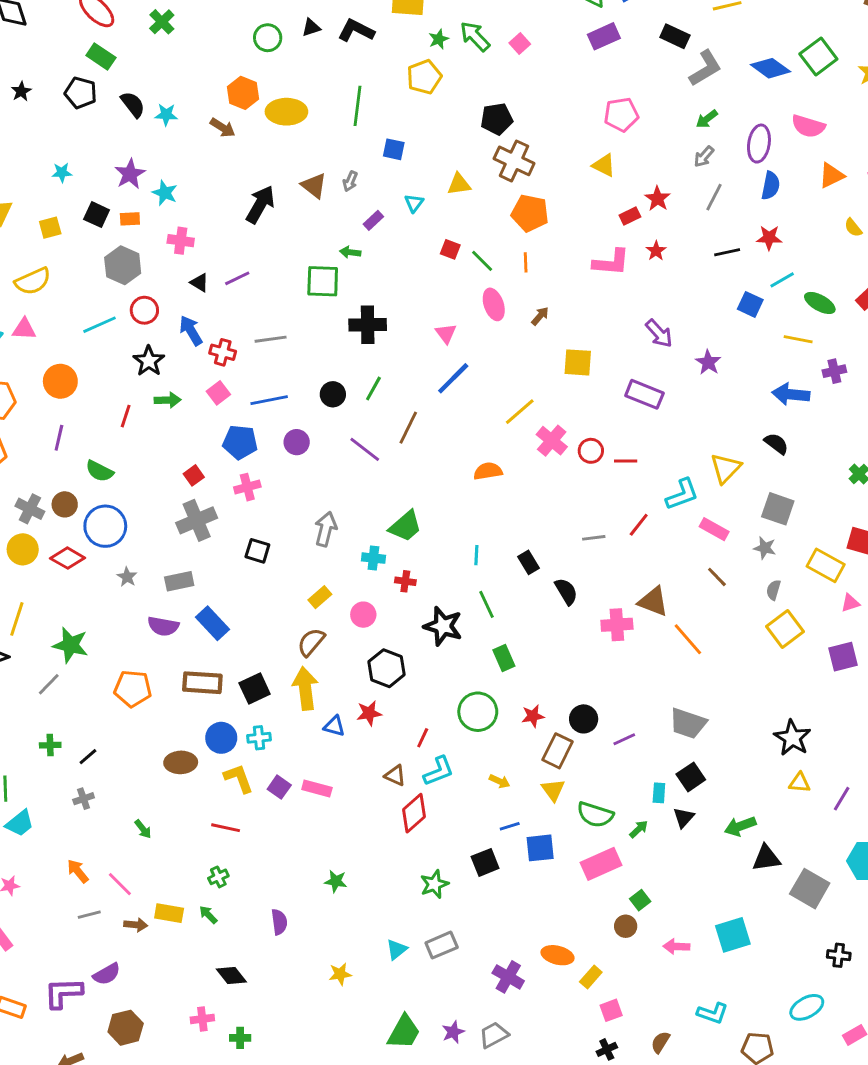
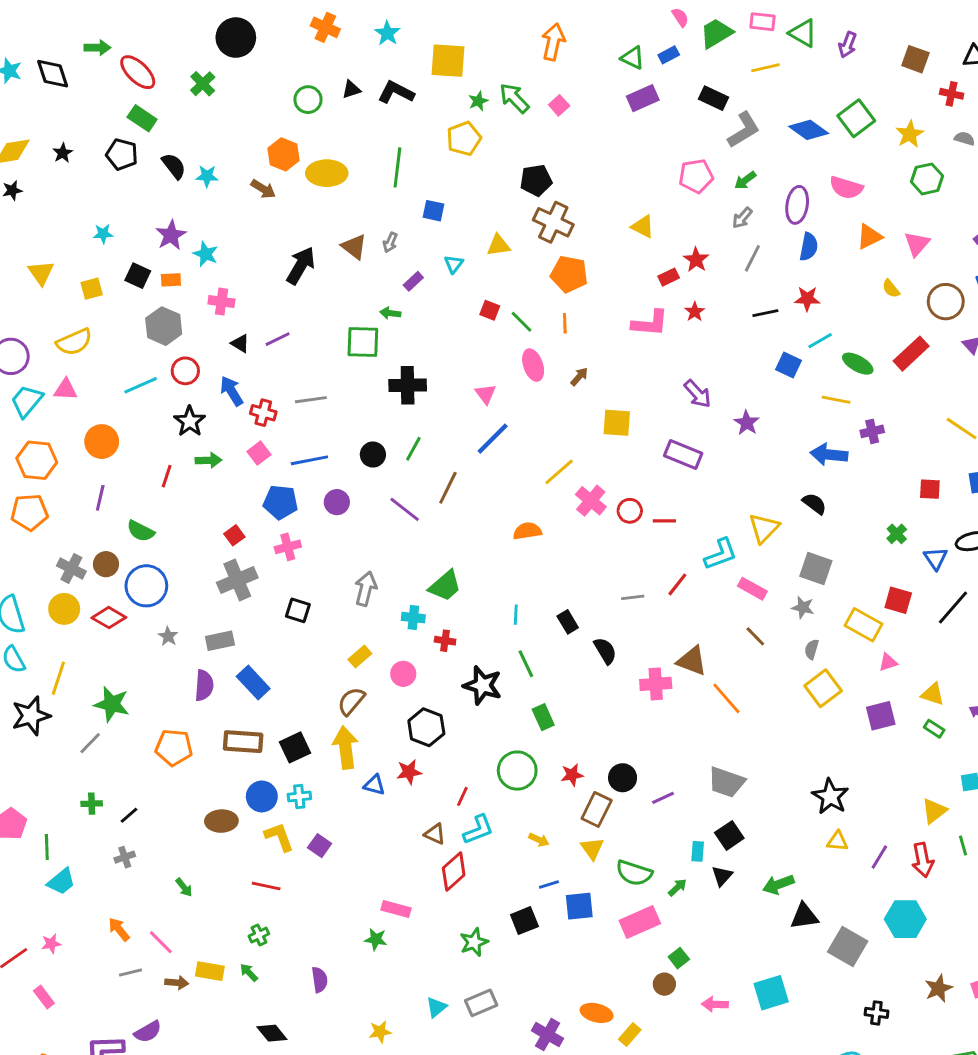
pink pentagon: (621, 115) -> (696, 176), moved
purple semicircle: (163, 626) -> (204, 685), turned -96
pink rectangle: (317, 789) -> (396, 909), moved

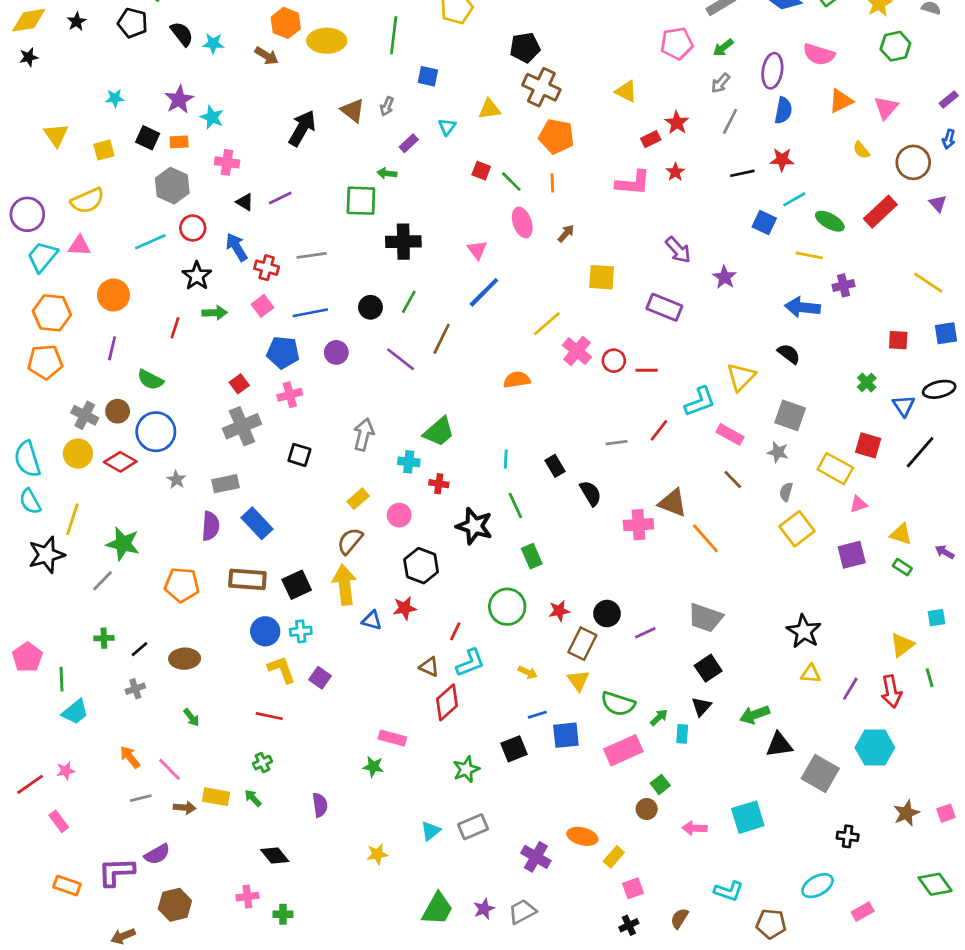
brown ellipse: (221, 821) -> (185, 659), moved
cyan rectangle: (698, 851) -> (682, 734), moved

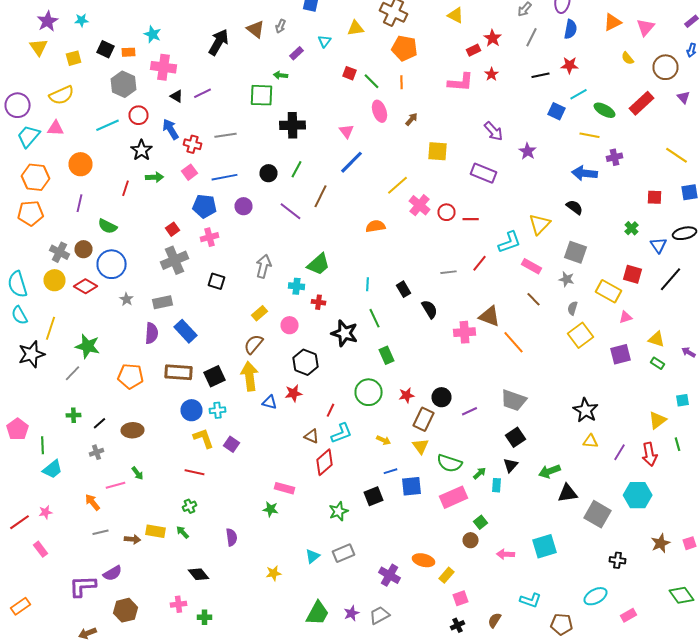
purple star: (179, 99) -> (48, 21), moved
pink cross: (227, 162) -> (164, 67), size x1.4
pink line: (170, 769) -> (116, 485), moved, turned -60
orange rectangle: (67, 886) -> (20, 606), moved, turned -54

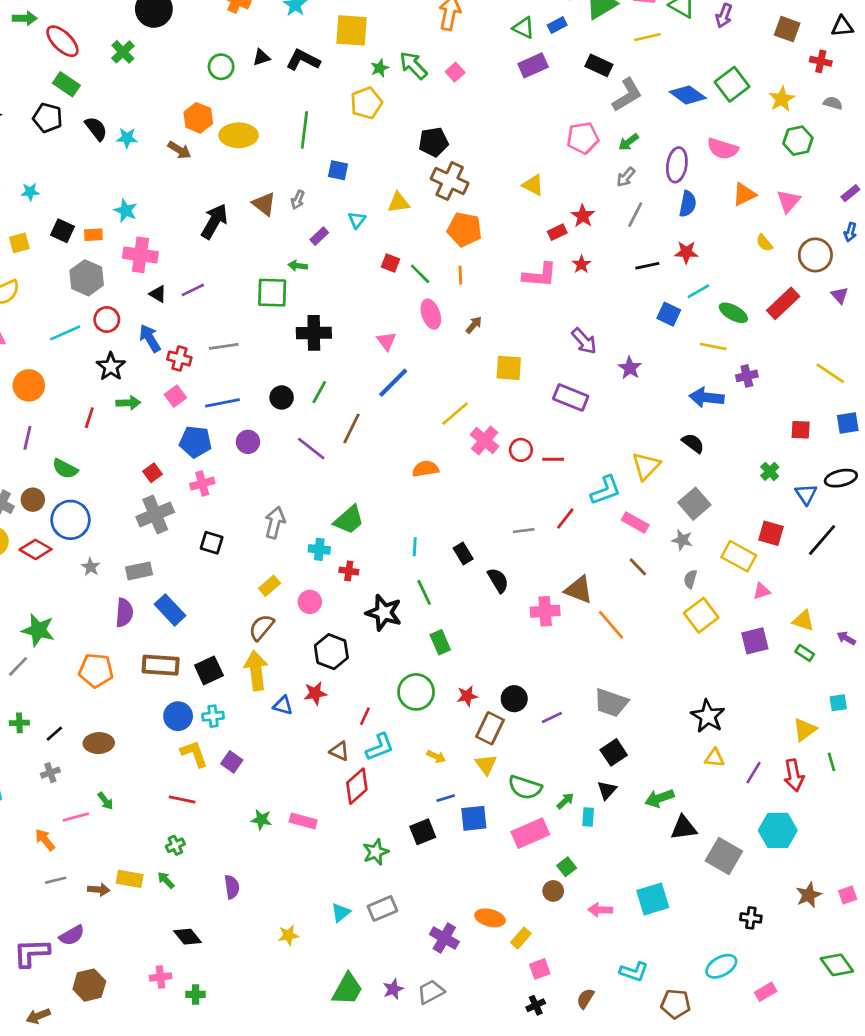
gray square: (576, 252) -> (694, 504), turned 30
green star: (270, 509) -> (261, 820), moved

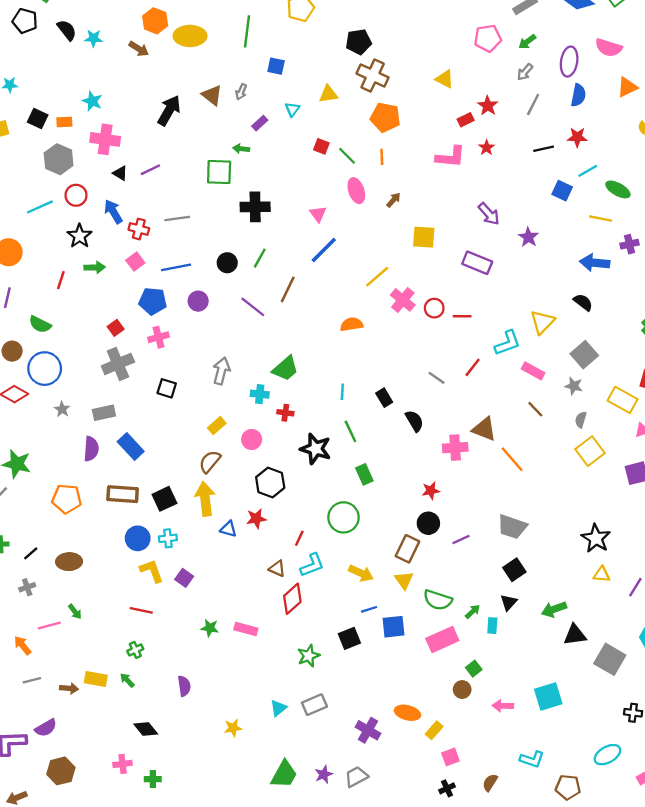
gray line: (524, 531) -> (437, 378), turned 42
red star: (467, 696) -> (431, 491), moved
yellow arrow: (436, 756) -> (361, 573), size x1.5

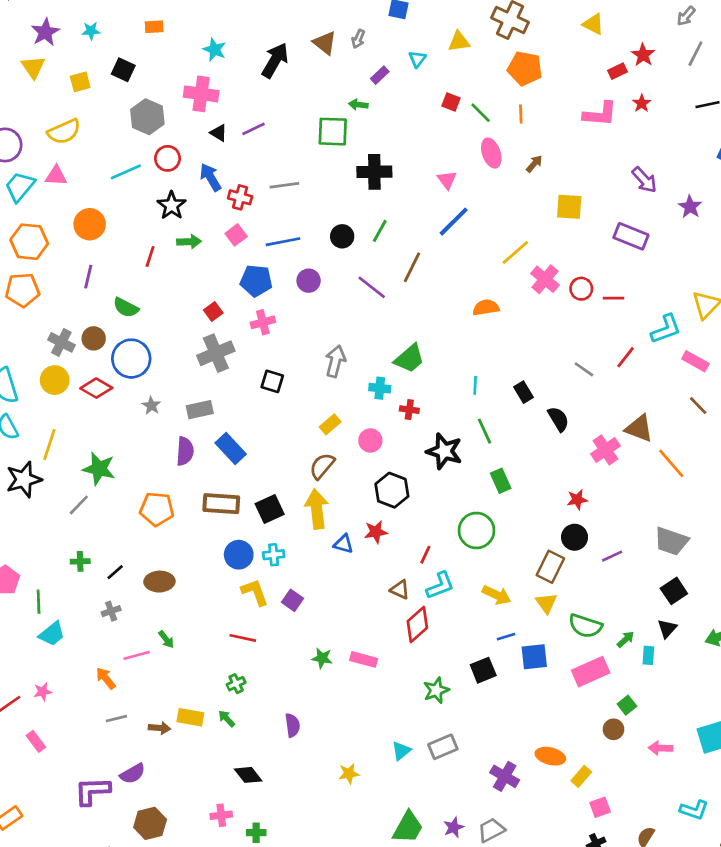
cyan star: (92, 101) -> (215, 50), moved
orange rectangle: (64, 122) -> (154, 27), moved
pink cross: (455, 448) -> (605, 450), turned -30

